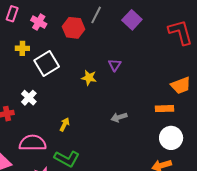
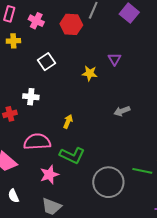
yellow cross: (22, 48) -> (13, 41), moved
white square: (47, 64) -> (47, 62), size x0.7
white cross: (29, 98) -> (31, 97), turned -35

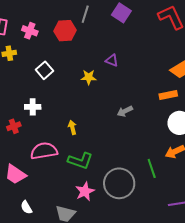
purple triangle: (115, 59) -> (112, 60), turned -32
yellow arrow: (68, 121) -> (72, 127), turned -32
green line: (142, 171) -> (152, 168), turned 66
pink star: (49, 175) -> (85, 191), moved

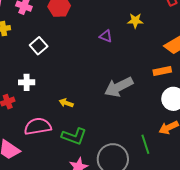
yellow star: (89, 77) -> (135, 21), moved
gray arrow: (125, 111) -> (119, 87), size x1.8
yellow arrow: (72, 127) -> (66, 103), turned -56

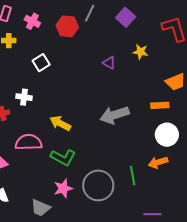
yellow arrow: (66, 103) -> (60, 123), size x1.5

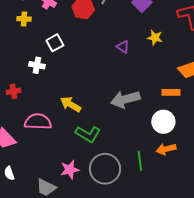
white cross: (24, 97) -> (37, 65), moved
white circle: (167, 135) -> (163, 122), moved
green L-shape: (63, 157) -> (88, 134), moved

